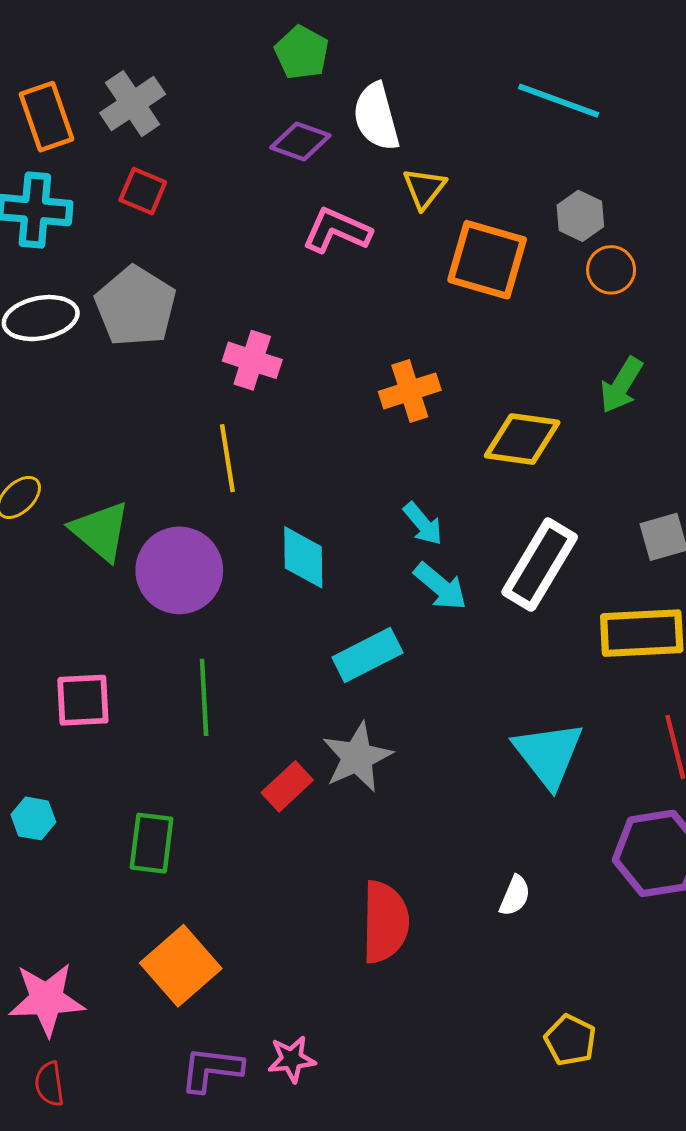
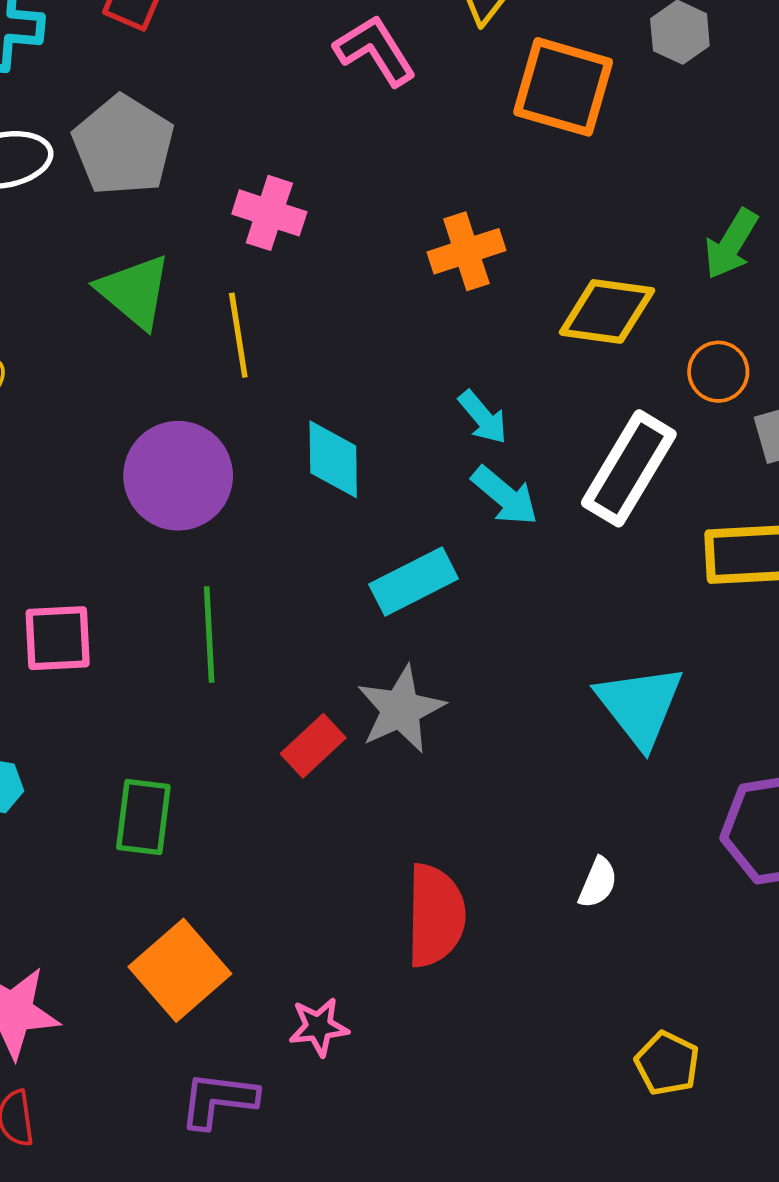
pink L-shape: (337, 230) -> (375, 50), turned 34
orange circle: (611, 270) -> (718, 372), moved
green triangle: (100, 531) -> (134, 291), moved
pink star: (292, 1059) -> (319, 1027), moved

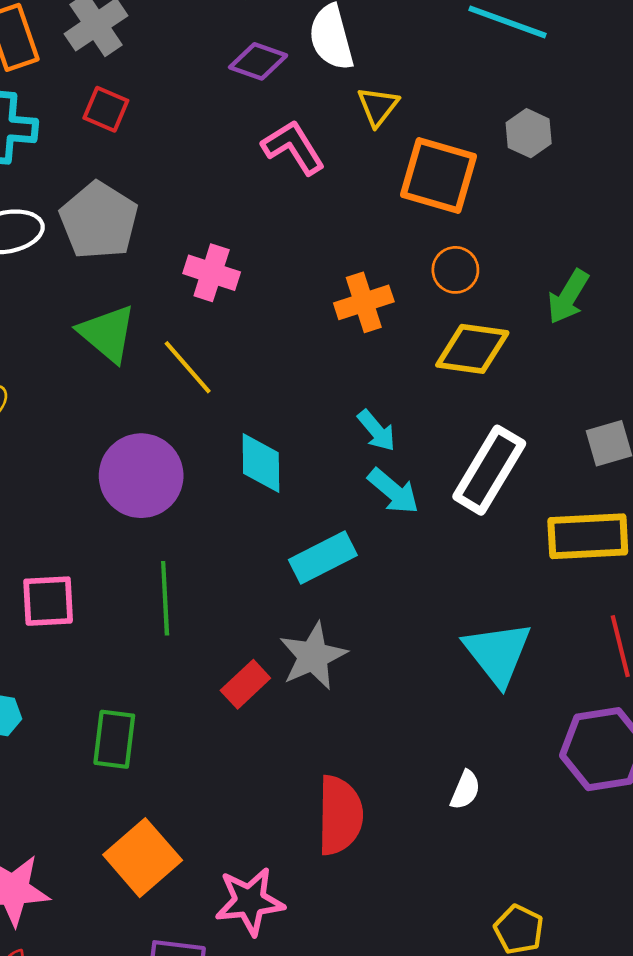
yellow line: (238, 335) -> (188, 367), turned -32
orange circle: (718, 372) -> (455, 270), moved
pink star: (319, 1027) -> (250, 901), size x1.5

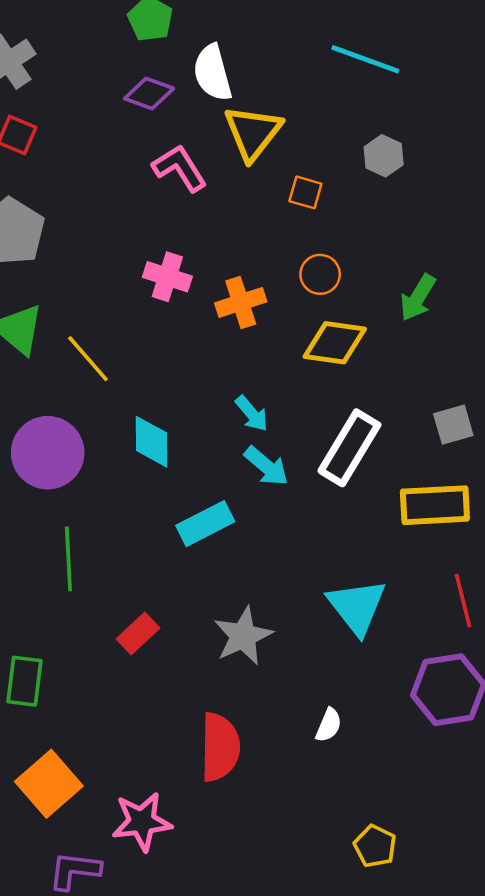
yellow triangle: (378, 106) -> (253, 133), size x1.6
orange square: (438, 175) -> (305, 192), size x0.5
pink cross: (212, 273) -> (167, 277), moved
gray star: (313, 656) -> (243, 636), moved

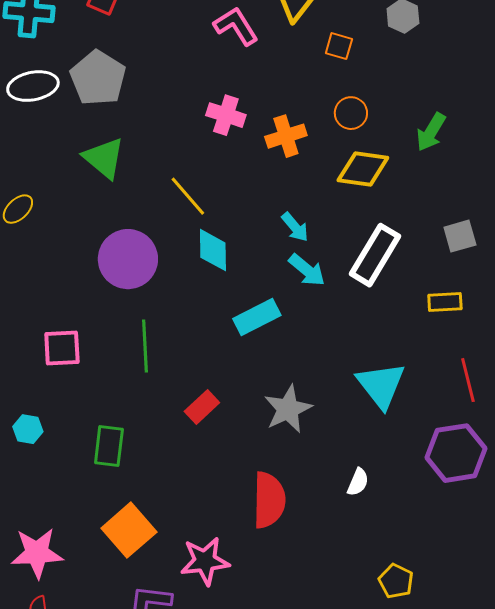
yellow line: (88, 359) -> (188, 196), moved
yellow rectangle: (435, 505) -> (445, 302), size x0.6

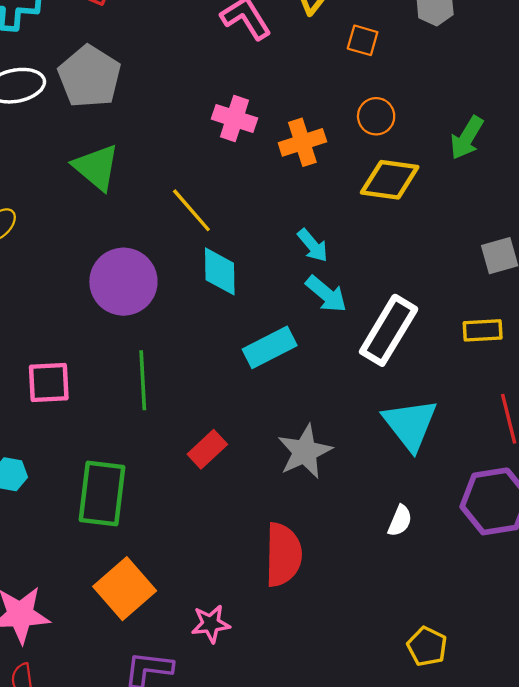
white rectangle: (375, 255) -> (389, 330), moved
green rectangle: (109, 446) -> (102, 494), size x1.4
white semicircle: (358, 482) -> (400, 521), moved
pink star: (205, 561) -> (211, 624), size x0.7

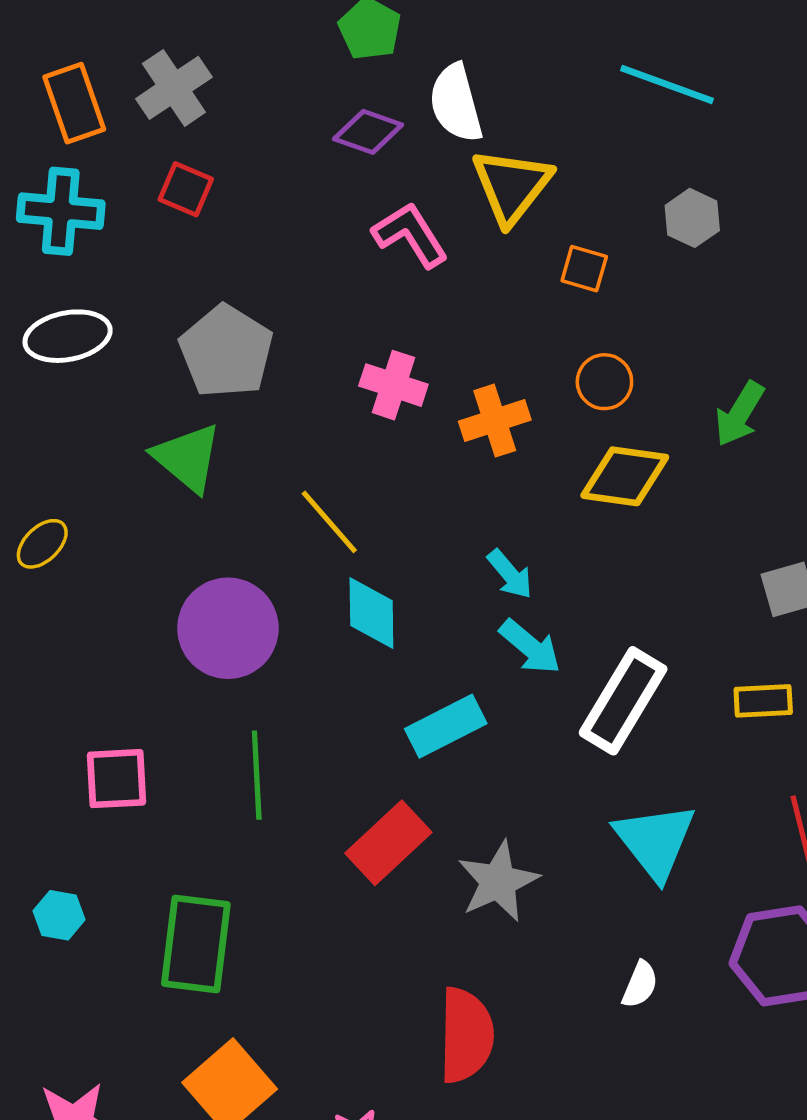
gray pentagon: (89, 77) -> (226, 351), moved
red rectangle: (207, 449) -> (388, 843), moved, size x1.4

